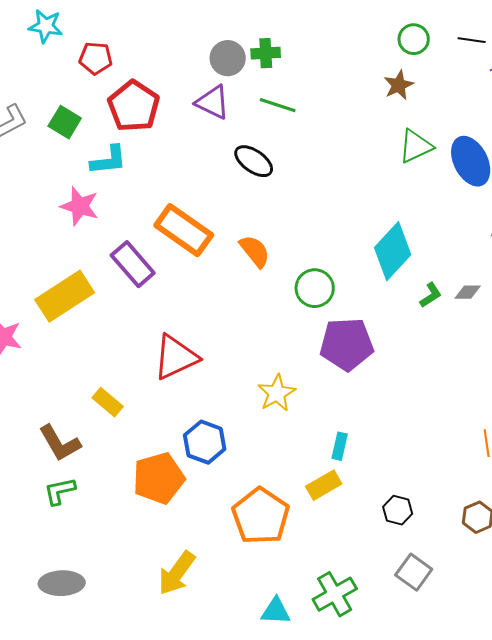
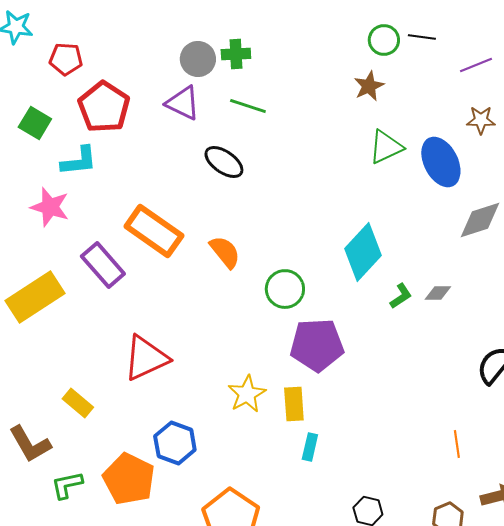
black line: (472, 40) -> (422, 37), moved
orange pentagon: (159, 478) -> (129, 479), turned -30
yellow rectangle: (324, 485) -> (294, 404), moved, turned -64
green L-shape: (60, 491) -> (67, 485), moved

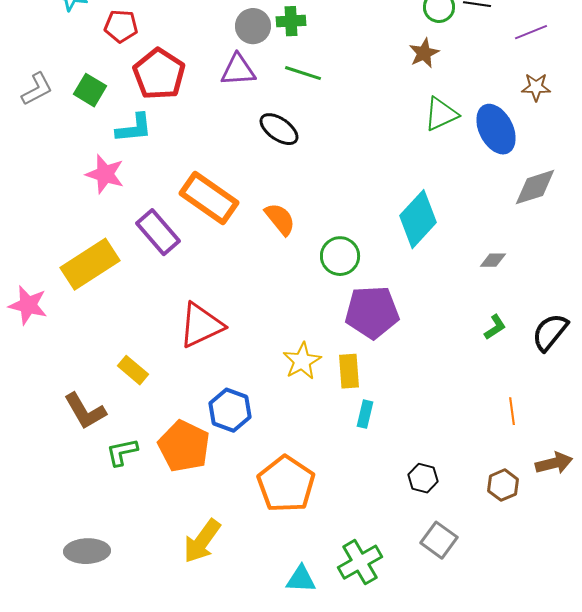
purple triangle: (183, 103) -> (238, 70), turned -30
green L-shape: (401, 296) -> (495, 327), moved

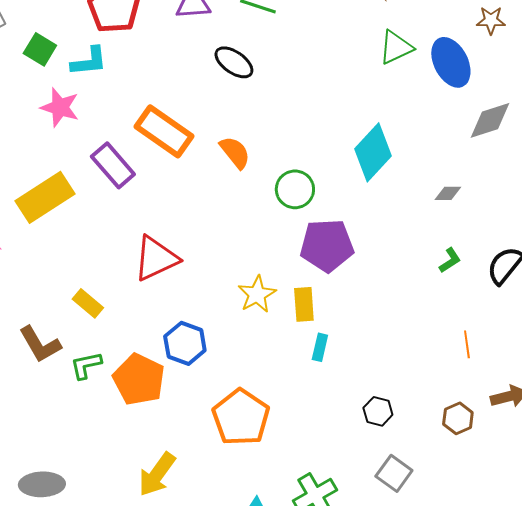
green square: (90, 90) -> (40, 49), moved
green L-shape: (122, 452) -> (86, 365), moved

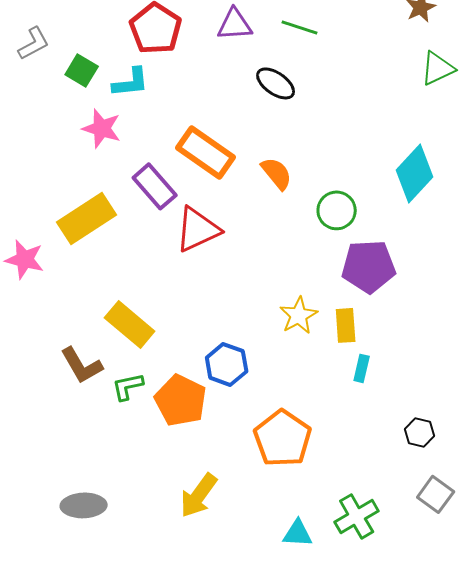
red triangle: (156, 258) -> (198, 229), moved
yellow rectangle: (88, 303) -> (130, 324), size x1.6

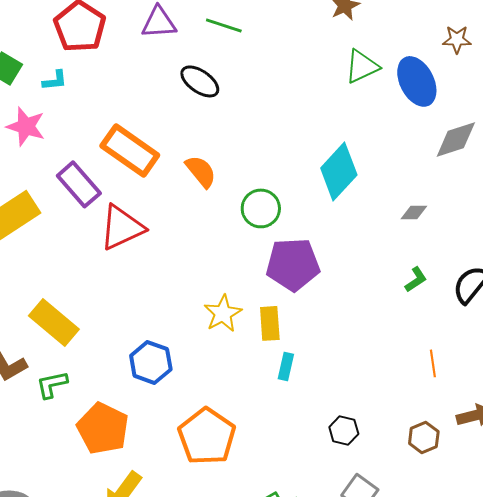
cyan L-shape: (131, 82) -> (55, 80), size x0.7
orange pentagon: (181, 400) -> (103, 428), moved

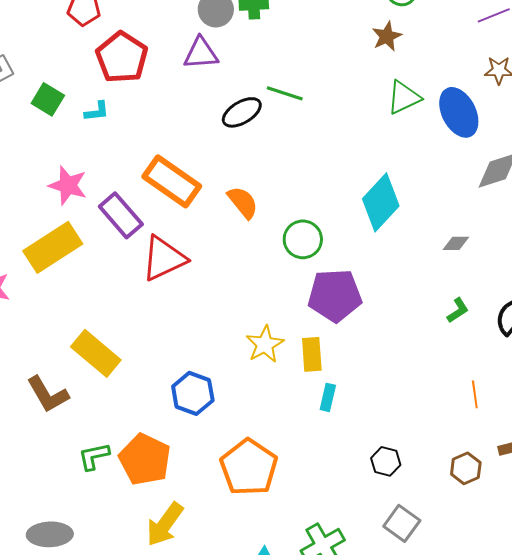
green line: (224, 25) -> (285, 93), moved
black ellipse: (200, 81) -> (242, 112), turned -66
pink star: (26, 126) -> (68, 185), moved
green L-shape: (52, 384) -> (94, 456), moved

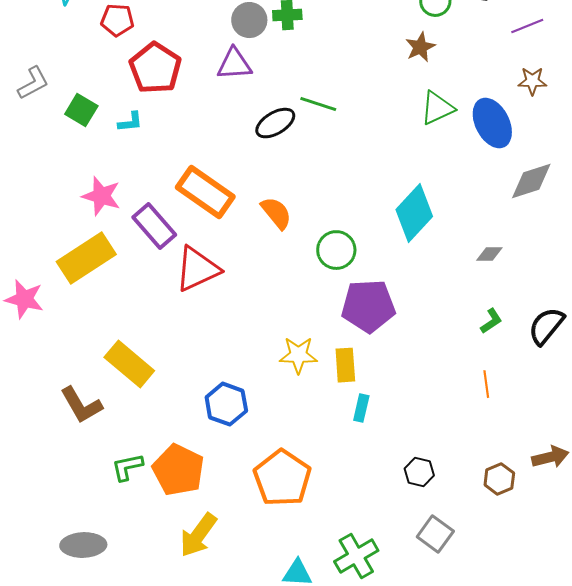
yellow star: (265, 344) -> (298, 355), turned 30
orange line: (475, 394) -> (486, 384), moved

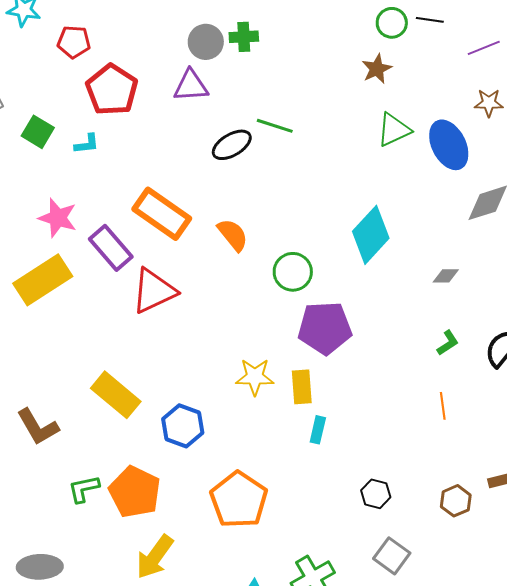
yellow rectangle: (129, 364) -> (116, 395), moved

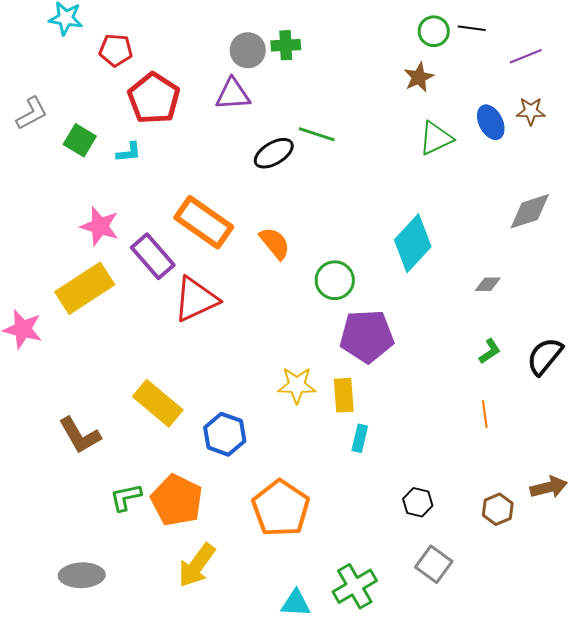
blue ellipse: (449, 145) -> (491, 122), moved, size x0.7

